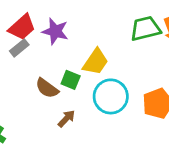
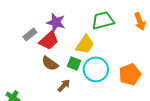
red trapezoid: (22, 27) -> (49, 40), moved
green trapezoid: (145, 29) -> (103, 20), moved
green square: (71, 80) -> (74, 63), moved

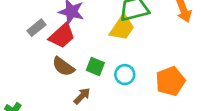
yellow trapezoid: (85, 44) -> (122, 28), moved
cyan circle: (96, 69) -> (125, 75), size x0.6

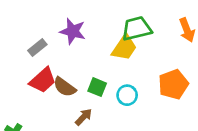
red trapezoid: (62, 36) -> (43, 80), moved
orange pentagon: (170, 81) -> (173, 84), moved

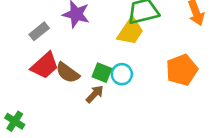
cyan circle: (127, 95) -> (122, 74), moved
brown arrow: (84, 117) -> (95, 94), moved

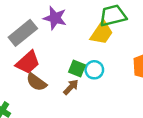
gray rectangle: (39, 31) -> (23, 33), size x1.6
brown semicircle: (68, 73) -> (36, 82), moved

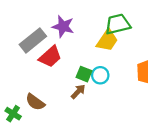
red trapezoid: (28, 62) -> (50, 57), moved
brown semicircle: (36, 82) -> (35, 102), moved

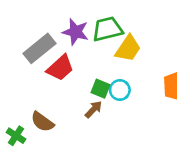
green trapezoid: (118, 24) -> (107, 29), moved

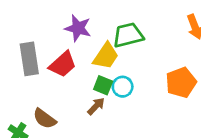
green trapezoid: (107, 29) -> (128, 35), moved
gray rectangle: (40, 48) -> (29, 59), moved, turned -60
yellow trapezoid: (128, 48) -> (106, 56), moved

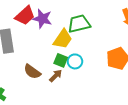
red trapezoid: (63, 64) -> (25, 16), moved
brown semicircle: (45, 119) -> (32, 72), moved

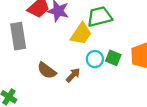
green square: (61, 60) -> (113, 58), moved

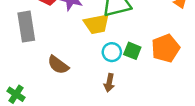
yellow trapezoid: (81, 34) -> (96, 24), turned 45
brown arrow: (73, 75) -> (109, 83), moved, turned 147

